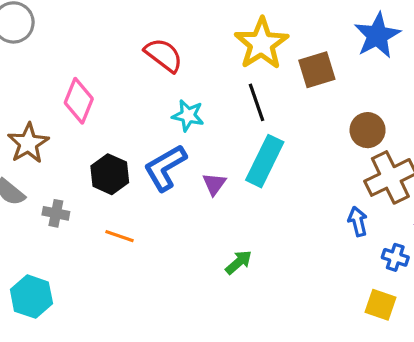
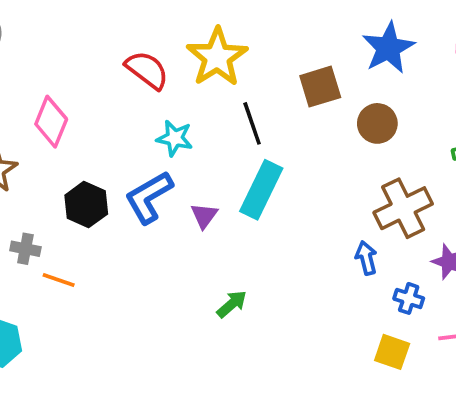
yellow star: (261, 44) -> (217, 57), moved
brown circle: (368, 130) -> (377, 123), moved
orange line: (120, 236) -> (59, 280), moved

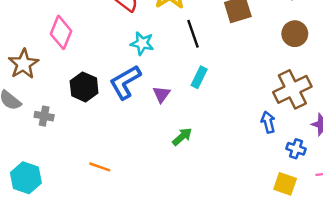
brown circle: (377, 123) -> (295, 34), moved
cyan rectangle: (261, 190) -> (199, 77), size x0.6
orange line: (59, 280) -> (100, 167), moved
green arrow: (232, 304) -> (182, 137), moved

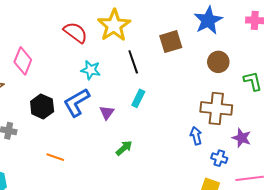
brown cross: (292, 89) -> (216, 108), turned 32
orange line: (100, 167) -> (55, 157), moved

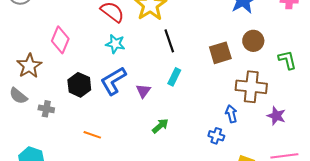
brown square: (171, 42) -> (220, 53), moved
cyan star: (91, 70) -> (115, 44), moved
blue cross: (219, 158) -> (216, 136), moved

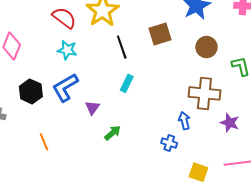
brown square: (220, 53) -> (160, 34), moved
purple triangle: (143, 91) -> (92, 108), moved
orange line: (92, 135) -> (44, 142), turned 48

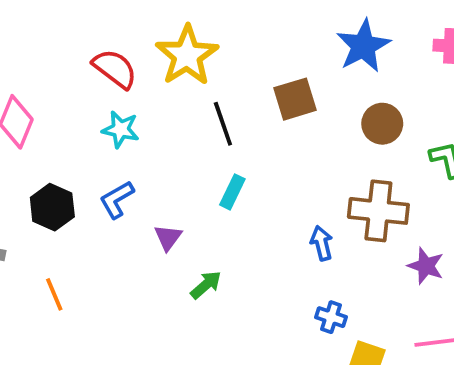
blue L-shape: (65, 87) -> (117, 200), size x0.7
blue arrow: (184, 121) -> (322, 243), moved
orange line: (44, 142) -> (54, 294), moved
blue cross: (169, 143) -> (331, 317), moved

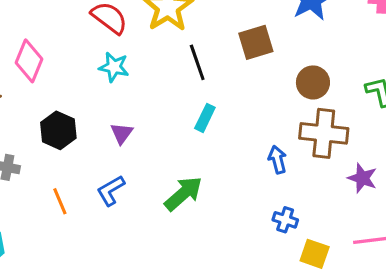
brown circle: (382, 124) -> (313, 82), moved
blue L-shape: (117, 200) -> (111, 190), moved
purple triangle: (168, 237) -> (122, 133), moved
green arrow: (206, 285) -> (183, 194), size x1.5

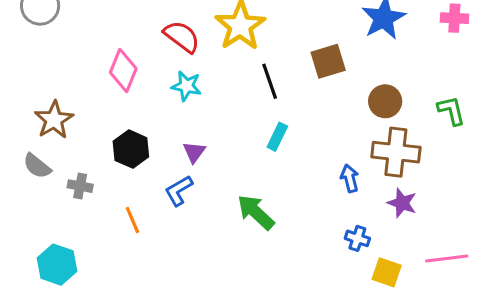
pink diamond: (29, 61) -> (123, 70), moved
purple star: (362, 178) -> (402, 203), moved
blue L-shape: (111, 190) -> (179, 191), moved
green arrow: (183, 194) -> (256, 212), turned -96

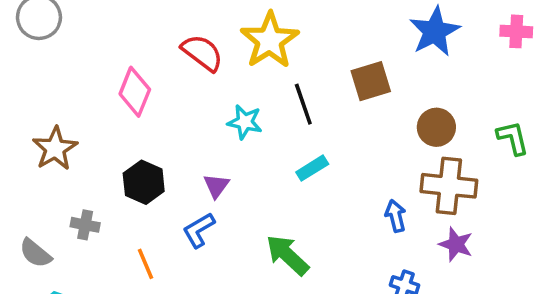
cyan star: (186, 86) -> (245, 122), moved
cyan rectangle: (277, 137) -> (312, 168), turned 32
gray semicircle: (37, 166) -> (35, 253), moved

